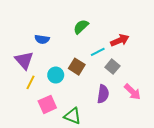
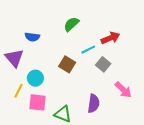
cyan circle: (56, 75) -> (35, 78), moved
yellow line: (30, 82) -> (18, 91), moved
purple semicircle: (103, 94) -> (94, 103), moved
pink square: (47, 104) -> (38, 102), turned 30

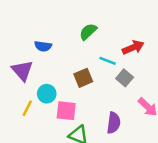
cyan line: (88, 50) -> (108, 61), turned 48
brown square: (67, 64) -> (83, 78), turned 35
pink square: (38, 102) -> (66, 111), moved

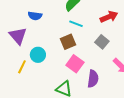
cyan line: (108, 61) -> (76, 24), moved
pink square: (66, 111) -> (75, 64), moved, turned 30

